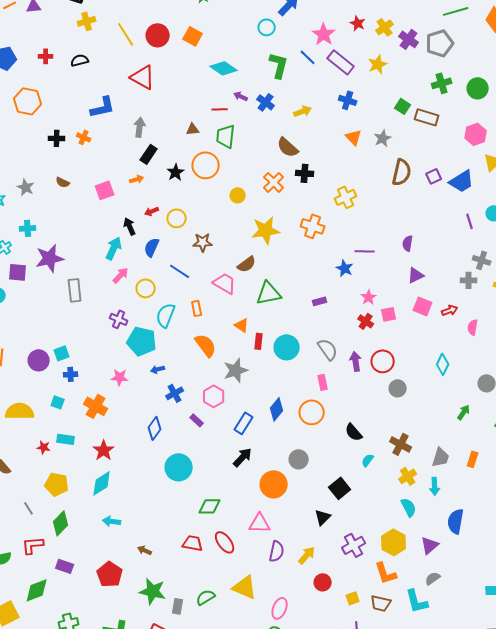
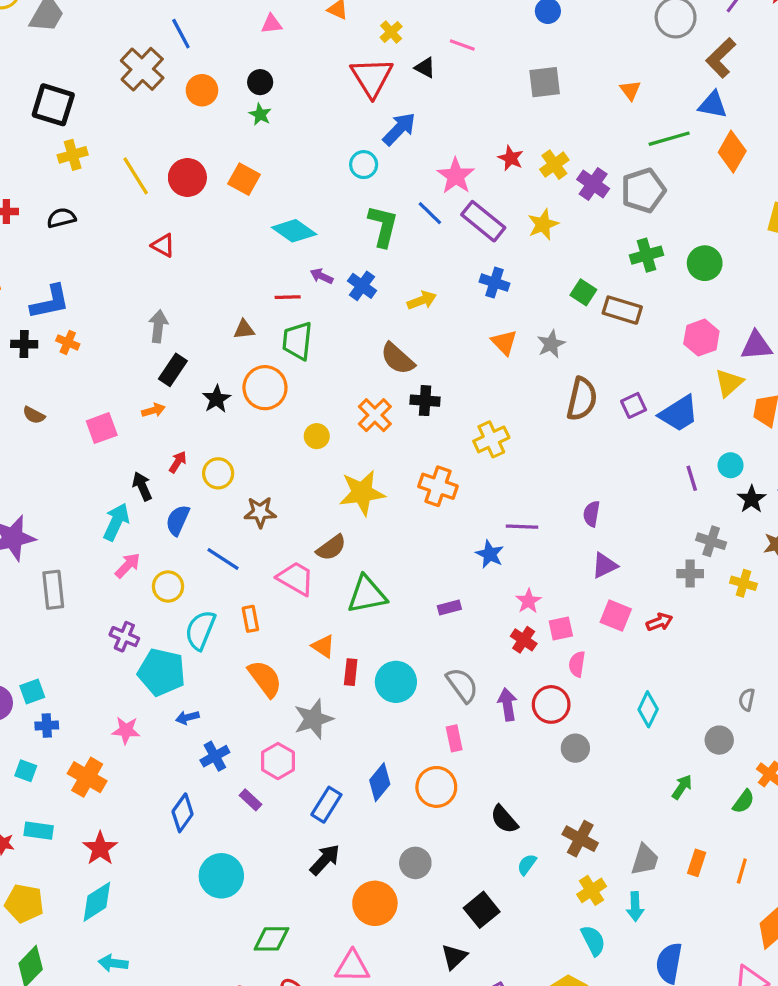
red triangle: (143, 77) -> (163, 245), size x0.6
blue L-shape: (103, 107) -> (50, 302), moved
red arrow: (152, 211) -> (178, 462), turned 144
pink semicircle: (473, 327) -> (577, 664), moved

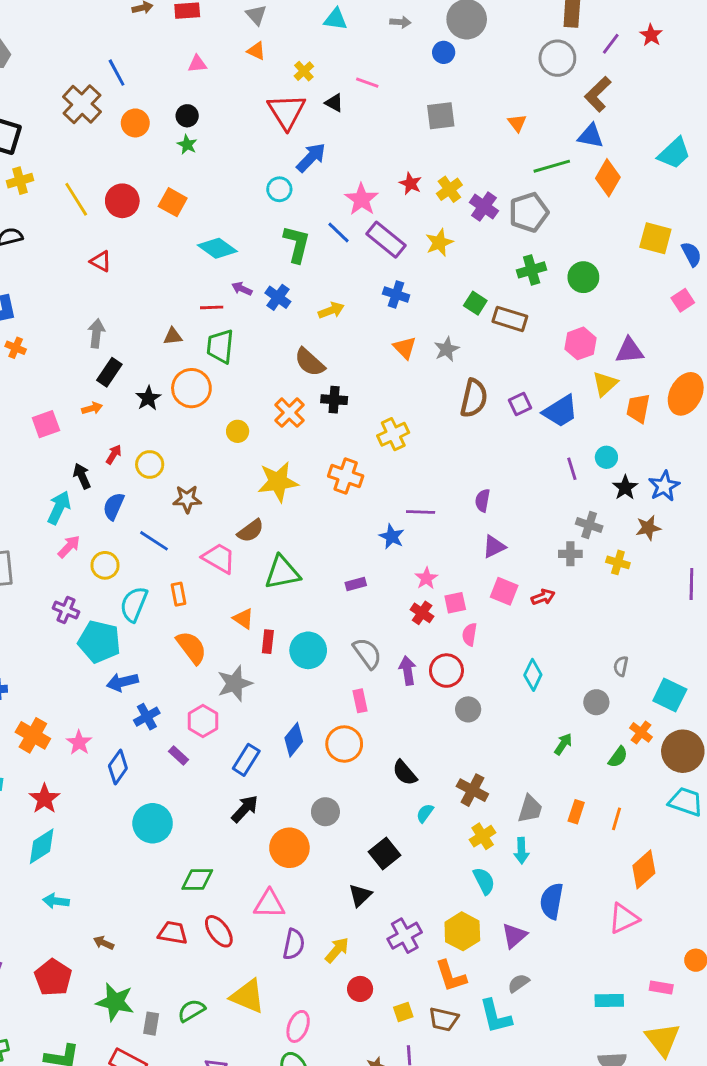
blue arrow: (187, 717) -> (122, 682), size x1.5
pink star: (126, 730) -> (79, 743), moved, turned 30

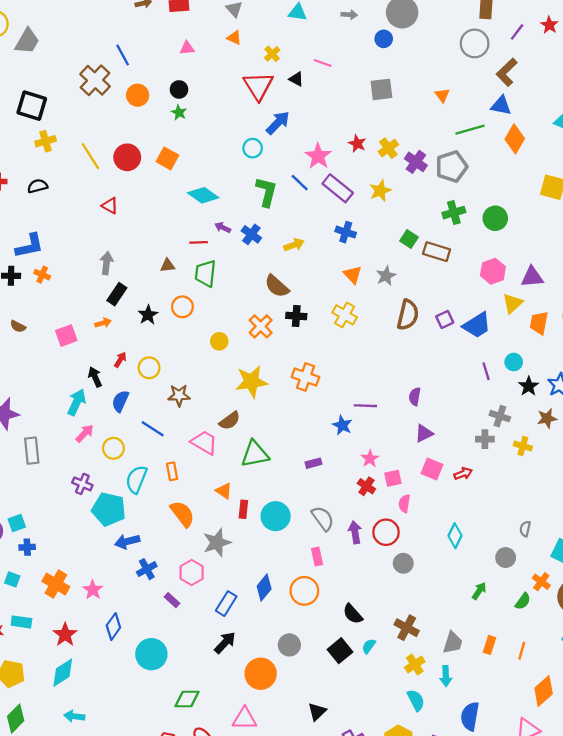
orange circle: (191, 388) -> (182, 307), size x0.7
yellow cross: (393, 434) -> (345, 315), moved, turned -35
blue diamond: (118, 767) -> (113, 627), moved
black square: (385, 854) -> (340, 651), moved

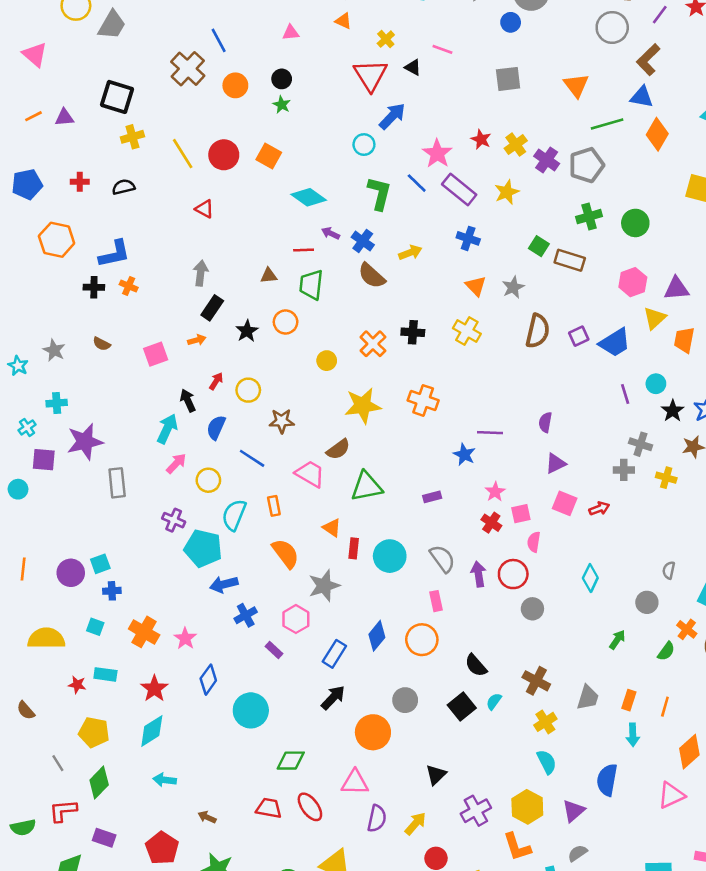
orange triangle: (442, 95) -> (576, 85), size x1.5
brown semicircle: (277, 286) -> (372, 276), moved
cyan arrow: (446, 676) -> (633, 735), moved

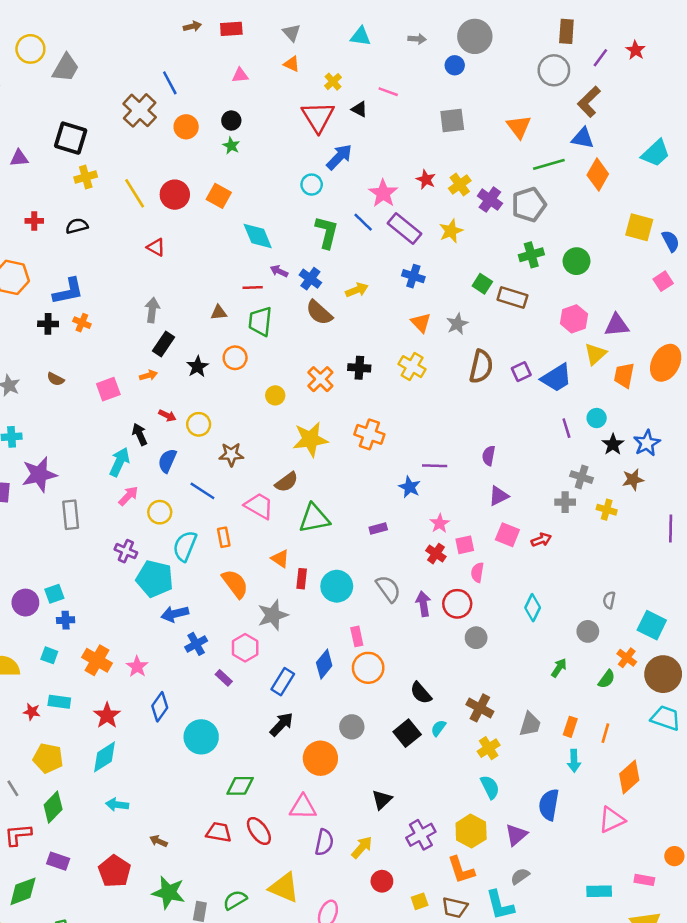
cyan diamond: (309, 197) -> (258, 236), turned 32
red arrow: (216, 381) -> (167, 416), turned 84
pink rectangle: (436, 601) -> (357, 636), moved

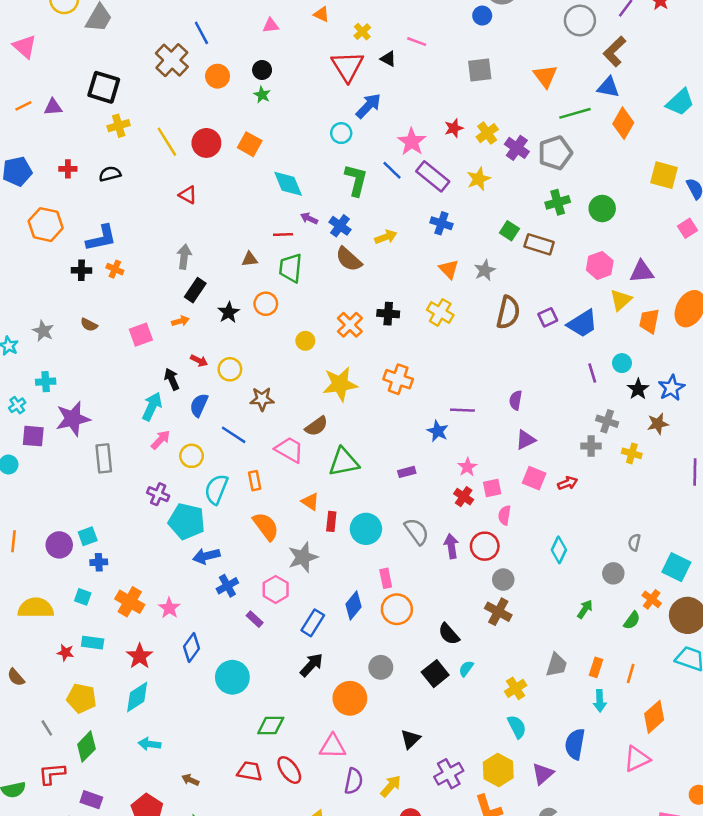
red star: (426, 180) -> (454, 128), turned 30
brown cross: (480, 708) -> (498, 612), moved

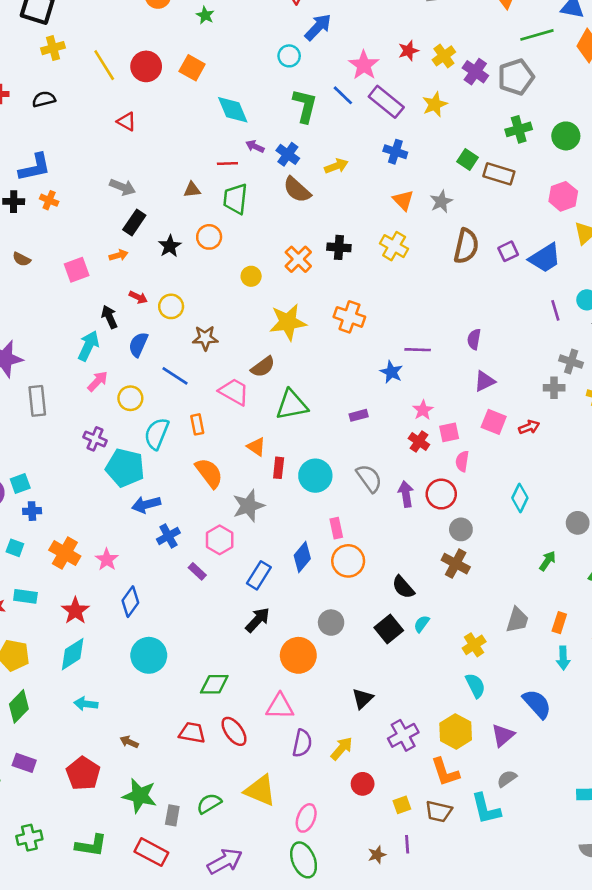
gray arrow: (184, 257) -> (123, 187), turned 105
cyan circle: (232, 677) -> (149, 655), moved
blue semicircle: (575, 744) -> (537, 704), turned 128

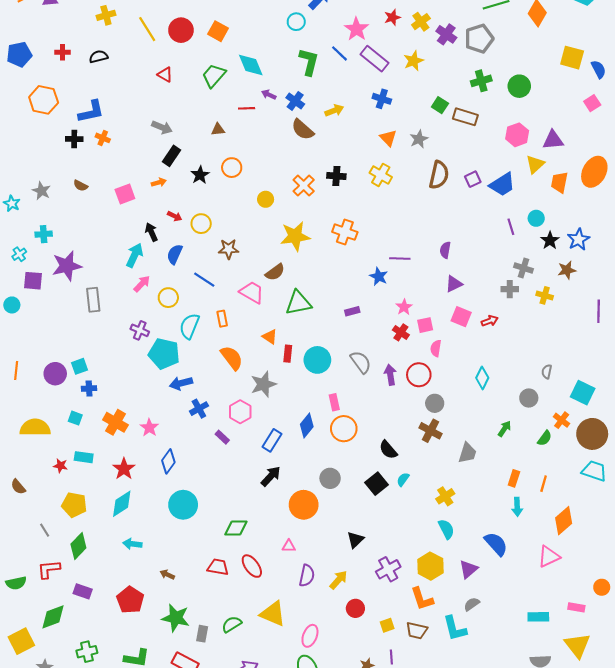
green trapezoid: (235, 199) -> (214, 76), moved, turned 35
gray trapezoid: (517, 620) -> (467, 453), moved
pink triangle: (280, 706) -> (289, 546), size x0.6

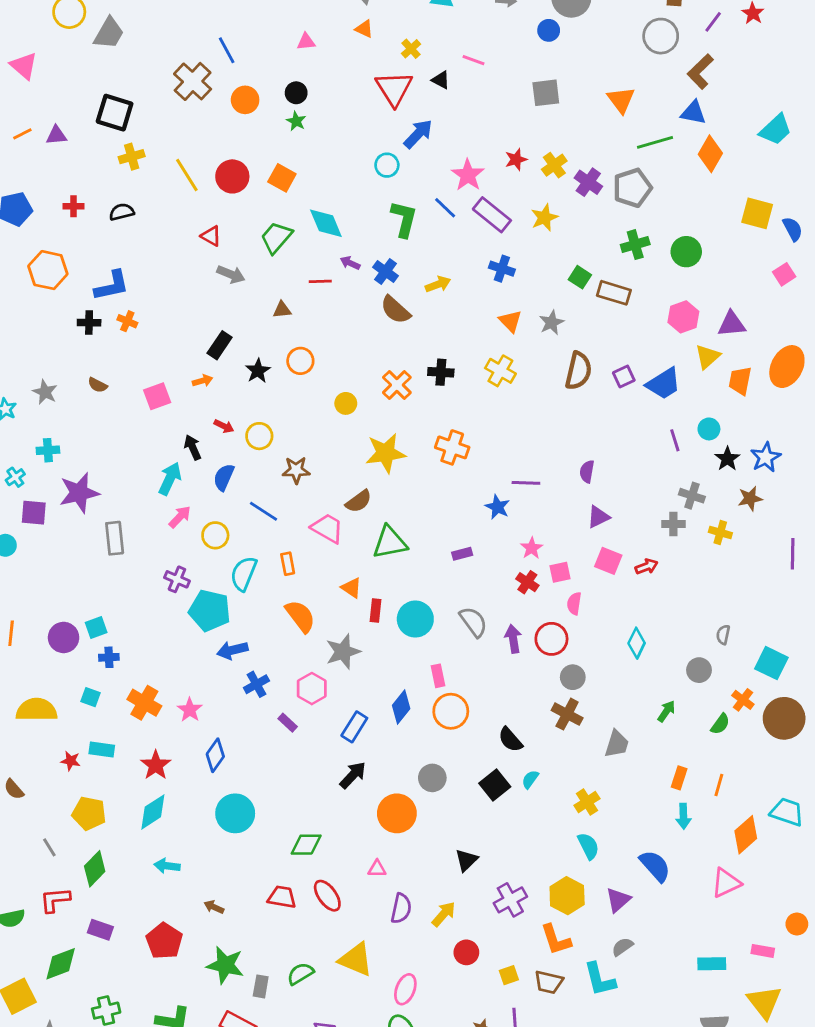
gray arrow: (162, 127) -> (231, 274), moved
cyan trapezoid: (594, 471) -> (787, 812), moved

